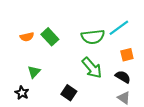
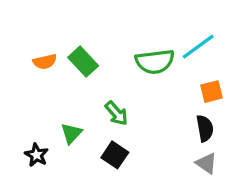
green arrow: (92, 68) -> (116, 113), moved, size x0.7
green triangle: (34, 72) -> (71, 133), moved
black semicircle: (123, 77) -> (205, 128), turned 49

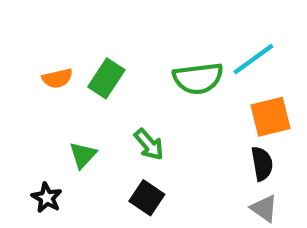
green rectangle: (83, 62) -> (106, 78), turned 76
orange square: (212, 92) -> (270, 117), size x1.4
green triangle: (71, 133) -> (83, 155), moved

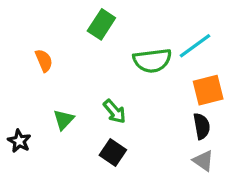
orange semicircle: (57, 78) -> (44, 61), turned -100
green rectangle: (106, 78) -> (101, 24), moved
black star: (47, 198) -> (19, 141), moved

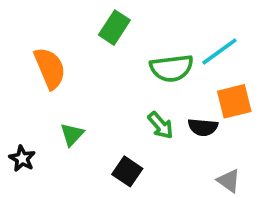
orange semicircle: (44, 61) -> (50, 68), size x1.6
green arrow: (115, 111) -> (160, 125), moved
black semicircle: (202, 126) -> (203, 127), moved, turned 105

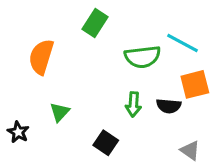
cyan line: (219, 52) -> (182, 43), turned 64
orange semicircle: (50, 68) -> (41, 57), turned -140
green arrow: (160, 125) -> (133, 104), turned 45

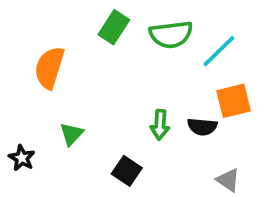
cyan line: (182, 43) -> (219, 51), turned -72
green semicircle: (143, 57) -> (171, 35), moved

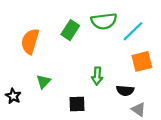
green rectangle: (114, 27) -> (70, 30), moved
black semicircle: (202, 127) -> (125, 90), moved
black square: (127, 171) -> (77, 104), turned -36

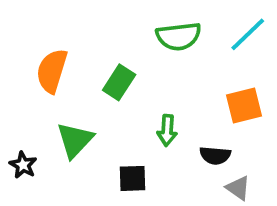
green rectangle: (70, 30) -> (119, 82), moved
cyan line: (133, 31) -> (248, 34), moved
green triangle: (43, 82) -> (75, 140), size x1.5

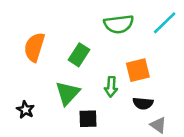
orange square: (244, 105) -> (138, 70), moved
green triangle: (75, 140) -> (68, 93), moved
black star: (23, 165) -> (25, 110), moved

